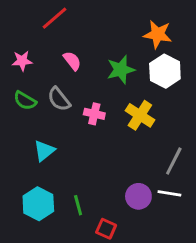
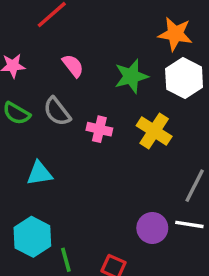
cyan triangle: (44, 151) -> (39, 173), turned 30
green line: (78, 205) -> (66, 260), moved

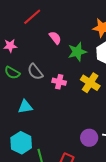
pink semicircle: (73, 66) -> (55, 38), moved

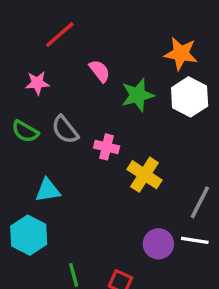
pink star: (10, 46) -> (37, 83), moved
yellow cross: (90, 83) -> (145, 175), moved
cyan hexagon: (21, 143) -> (29, 235), moved

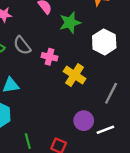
white hexagon: (190, 97) -> (104, 42), moved
white line: (195, 240) -> (105, 130), moved, turned -30

